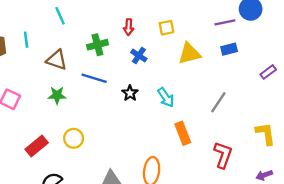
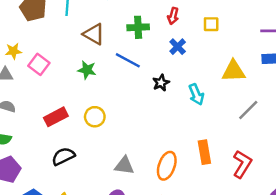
yellow triangle: (189, 53) -> (234, 71), moved
orange rectangle: (183, 133) -> (204, 152), moved

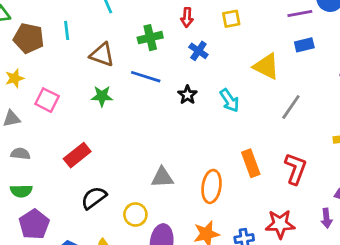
yellow star: (13, 51) -> (15, 78), moved
yellow triangle: (234, 71) -> (266, 66), turned 40
yellow circle: (95, 117) -> (135, 215), moved
gray triangle: (124, 166) -> (162, 177), moved

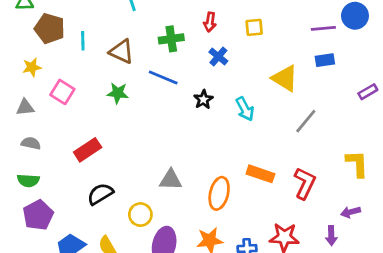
cyan line: (67, 30) -> (83, 41), moved
orange rectangle: (251, 163) -> (260, 174), turned -56

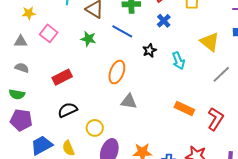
gray triangle: (171, 180) -> (129, 101), moved
orange ellipse: (219, 193) -> (117, 72), moved
purple pentagon: (38, 215) -> (21, 120), turned 30

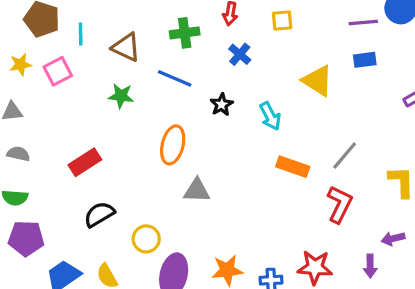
pink square: (49, 33) -> (58, 71), moved, turned 30
gray line: (221, 74) -> (345, 156), moved
orange rectangle: (184, 109) -> (293, 167), moved

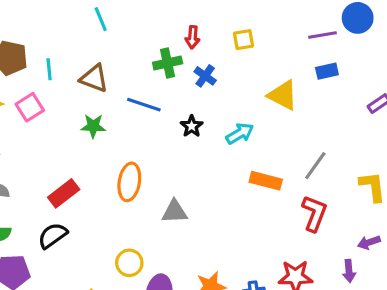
green cross: (185, 33) -> (168, 63), moved
cyan arrow: (270, 116) -> (240, 134), turned -88
orange ellipse: (173, 145) -> (129, 182), moved
black semicircle: (99, 214) -> (53, 236), moved

